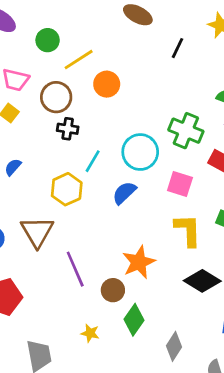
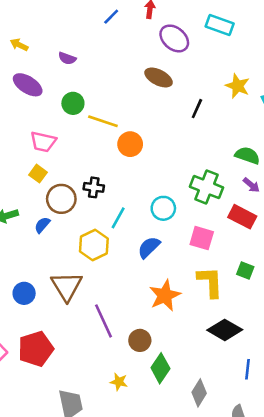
yellow line: (79, 60) -> (103, 121), turned 52
brown circle: (56, 97) -> (61, 199), moved
cyan circle: (140, 152) -> (163, 208), size x0.7
orange star: (139, 262) -> (165, 295), moved

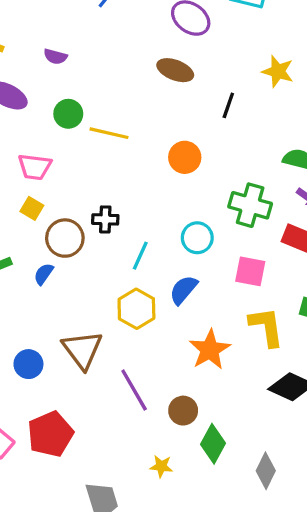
orange circle: (130, 144) -> (185, 157), moved
yellow hexagon: (94, 245) -> (136, 309), moved

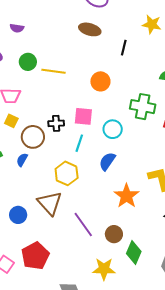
pink square: (250, 271) -> (83, 116), moved
yellow hexagon: (136, 309) -> (67, 173), moved
yellow star: (161, 466) -> (104, 269), size x1.6

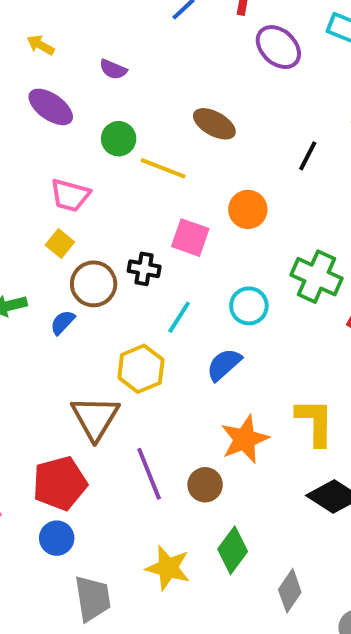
brown ellipse: (90, 29) -> (214, 124), moved
pink square: (83, 116) -> (190, 238), moved
blue circle: (18, 215) -> (57, 538), moved
brown circle: (114, 234) -> (205, 485), moved
red pentagon: (35, 256) -> (60, 483), moved

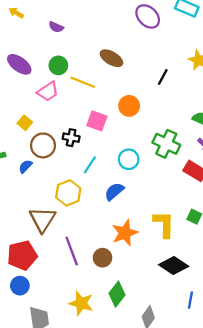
purple ellipse: (51, 107) -> (19, 64), moved
pink trapezoid: (70, 195) -> (48, 91), moved, turned -50

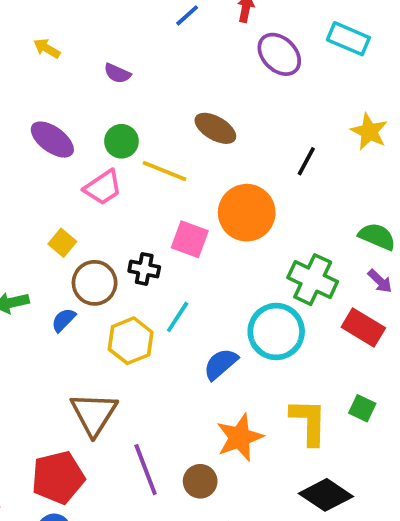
orange circle: (129, 106) -> (247, 213), size x1.5
cyan circle: (129, 159) -> (276, 332), moved, size x1.5
yellow hexagon: (68, 193) -> (131, 341), moved

